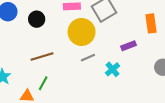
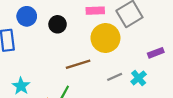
brown line: (42, 57) -> (78, 64), moved
gray line: (88, 58) -> (115, 77), moved

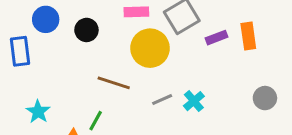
purple rectangle: (156, 53) -> (217, 38), moved
brown line: (78, 64) -> (114, 83), turned 35

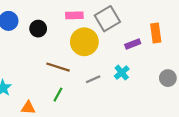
purple rectangle: (217, 38) -> (133, 44), moved
cyan cross: (194, 101) -> (122, 73), moved
green line: (96, 121) -> (58, 95), moved

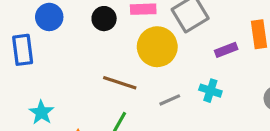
black circle: (38, 29) -> (104, 19), moved
cyan cross: (122, 73) -> (210, 91), turned -32

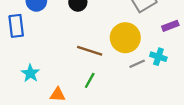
yellow circle: (157, 47) -> (125, 38), moved
gray line: (170, 100) -> (137, 64), moved

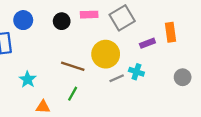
cyan star: (30, 73) -> (28, 79), moved

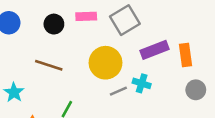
orange rectangle: (170, 32) -> (185, 55), moved
purple rectangle: (147, 43) -> (155, 50), size x1.5
brown line: (73, 66) -> (49, 65), moved

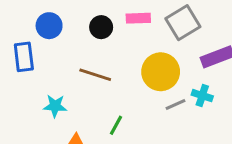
cyan star: (14, 92) -> (55, 106), turned -30

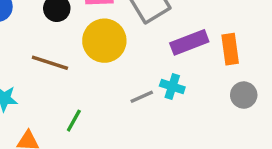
yellow circle: (161, 72) -> (104, 41), moved

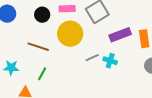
gray line: (142, 97) -> (92, 58), moved
green line: (74, 121) -> (42, 74), moved

